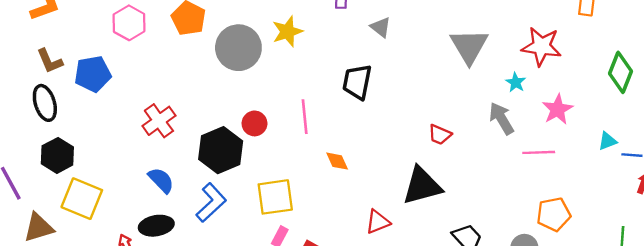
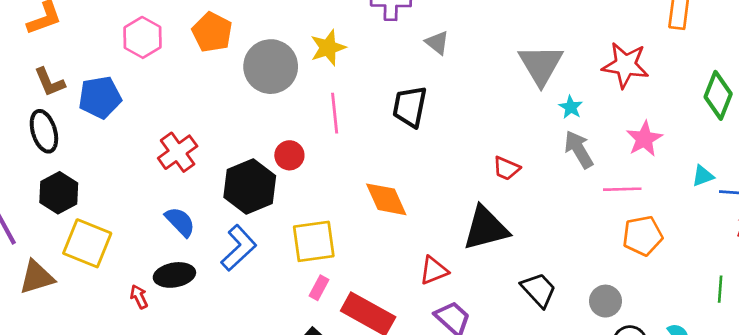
cyan star: (516, 82) -> (571, 107), moved
pink line: (305, 117) -> (335, 113), moved
orange diamond: (337, 161) -> (386, 199), size x1.6
orange pentagon: (554, 214) -> (643, 236), moved

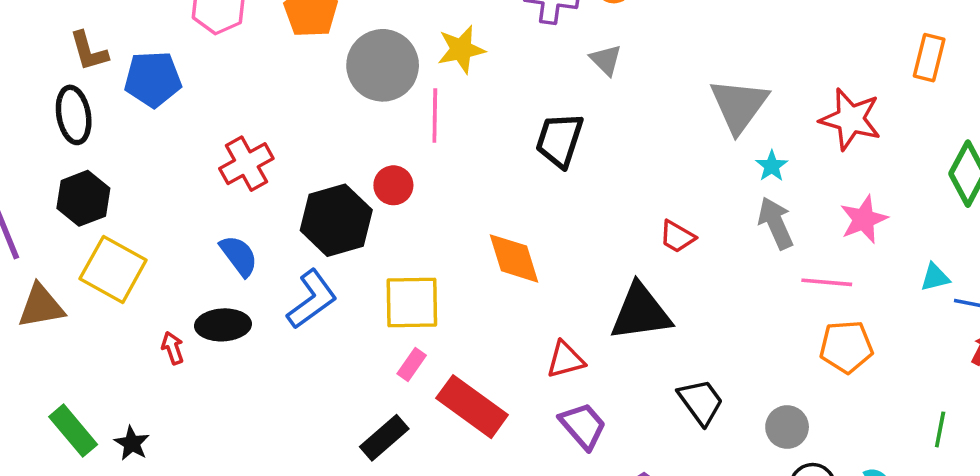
pink line: (335, 113) -> (435, 116), moved

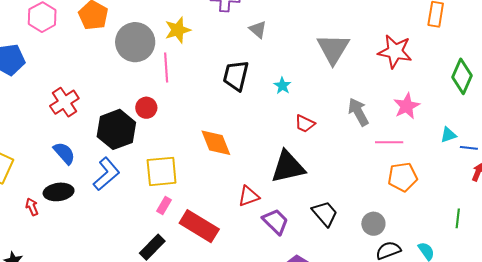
cyan star: (772, 166) -> (282, 86), moved
purple trapezoid: (583, 426) -> (275, 221), moved

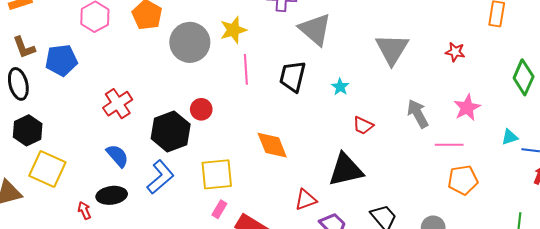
gray triangle: (258, 29) -> (315, 29), size x1.8
red star: (395, 51) -> (455, 52), size x0.6
pink line: (166, 68) -> (246, 69), moved

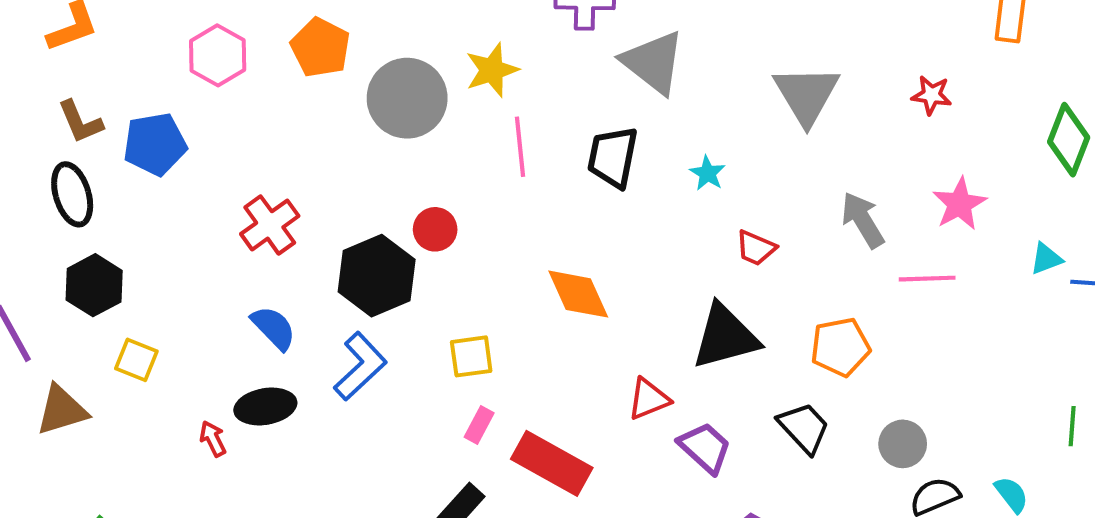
yellow square: (47, 169) -> (136, 360), size x0.6
yellow square: (217, 174) -> (471, 356), size x0.7
orange pentagon: (463, 180) -> (840, 347), moved

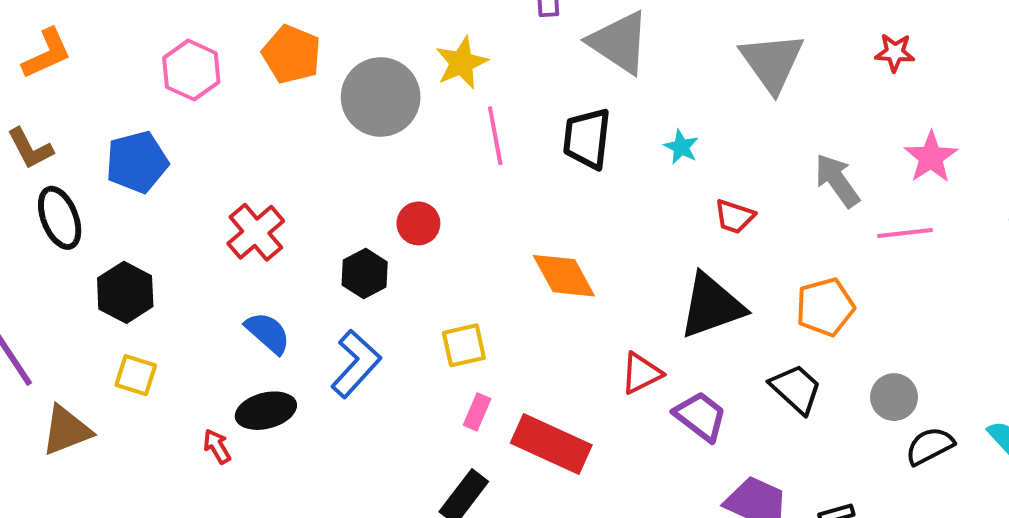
brown L-shape: (80, 122) -> (30, 148), moved
black hexagon: (377, 276) -> (365, 273), size x0.6
black hexagon: (94, 285) -> (125, 292), moved

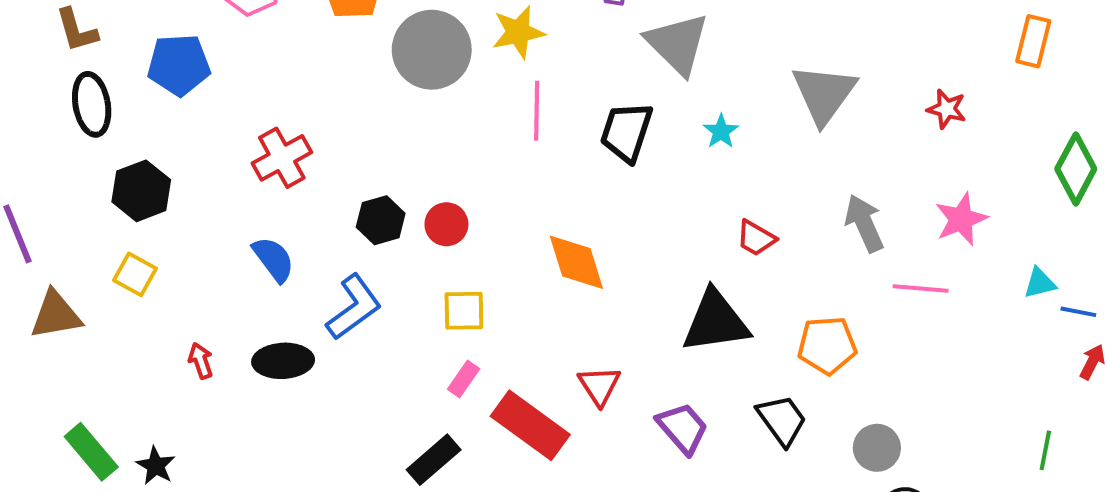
cyan star: (681, 147) -> (721, 131), moved
red circle: (418, 223) -> (446, 224), moved
red triangle: (641, 373) -> (599, 386), moved, turned -48
black ellipse: (266, 411) -> (283, 361), moved

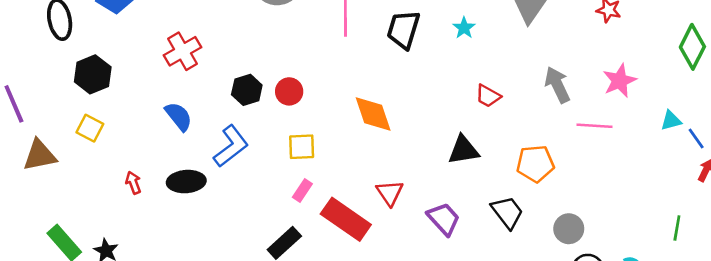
blue line: (1078, 312) -> (696, 139), turned 45
black triangle: (716, 322) -> (463, 150), size x0.7

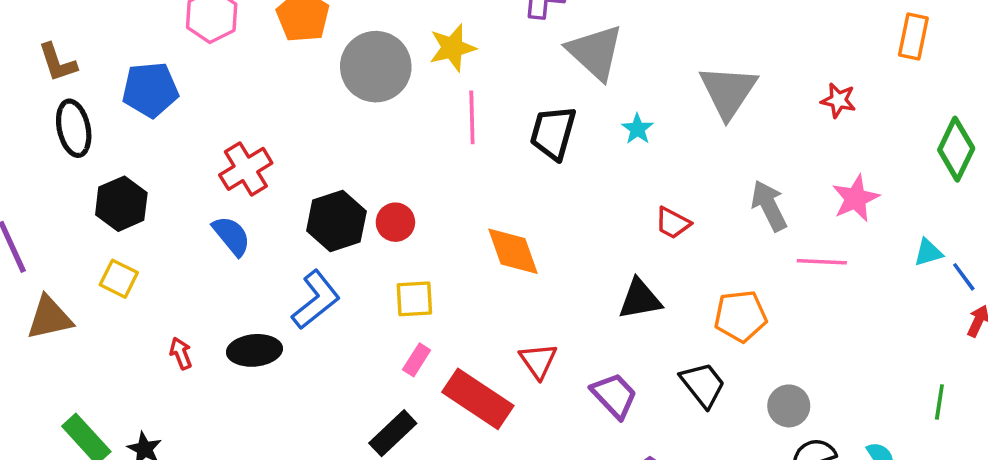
black hexagon: (247, 90) -> (336, 221), size x1.4
blue semicircle: (179, 116) -> (231, 236), moved

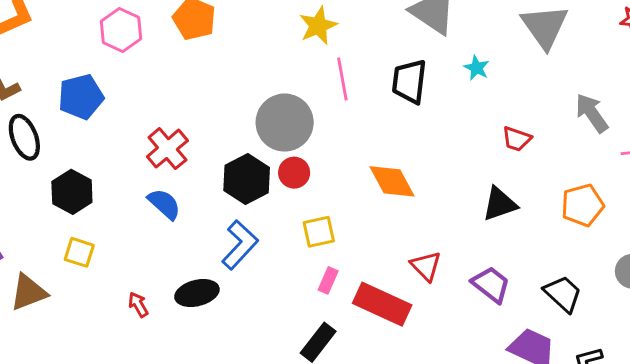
gray circle: (376, 67) -> (285, 123), moved
black trapezoid: (703, 385) -> (563, 294), moved

